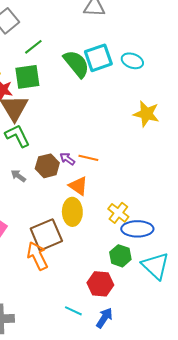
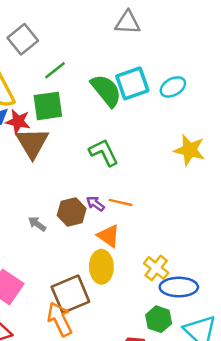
cyan ellipse: (132, 61) -> (173, 87), turned -50
green L-shape: (17, 136) -> (104, 152), moved

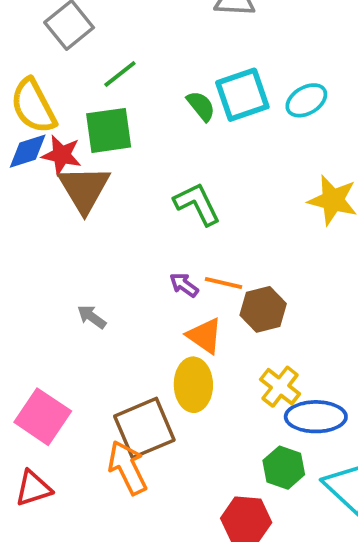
green semicircle: (106, 91) -> (201, 106), size x0.6
brown hexagon: (72, 212) -> (263, 309), moved

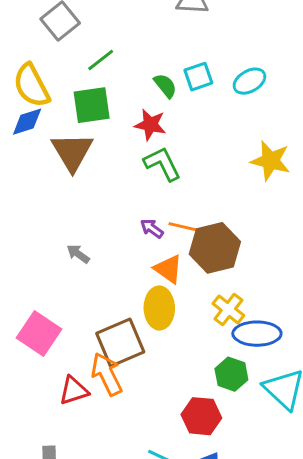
cyan square: (242, 95) -> (198, 77), size x0.7
red star: (62, 155) -> (150, 125), moved
brown hexagon: (263, 309) -> (215, 248), size x1.4
red triangle: (33, 488) -> (74, 391), moved

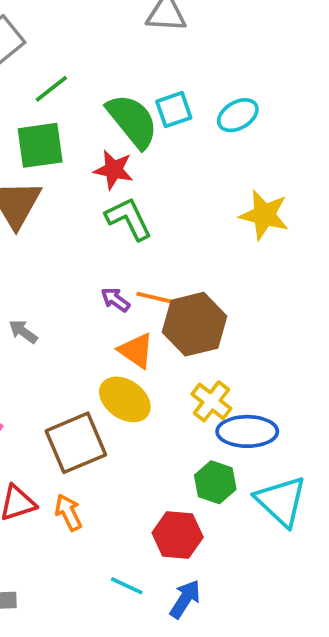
green semicircle: (165, 86) -> (132, 121), size x1.8
yellow ellipse: (159, 308) -> (125, 399), turned -54
orange arrow: (107, 374) -> (68, 512), moved, size x0.7

